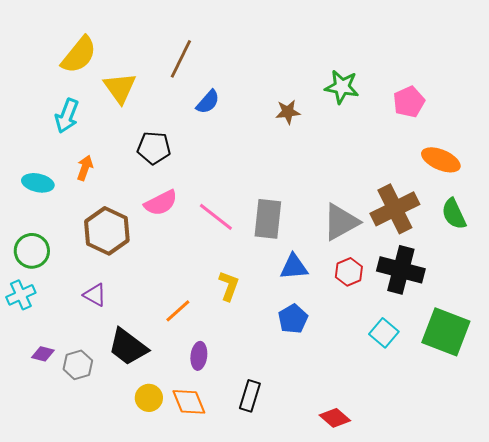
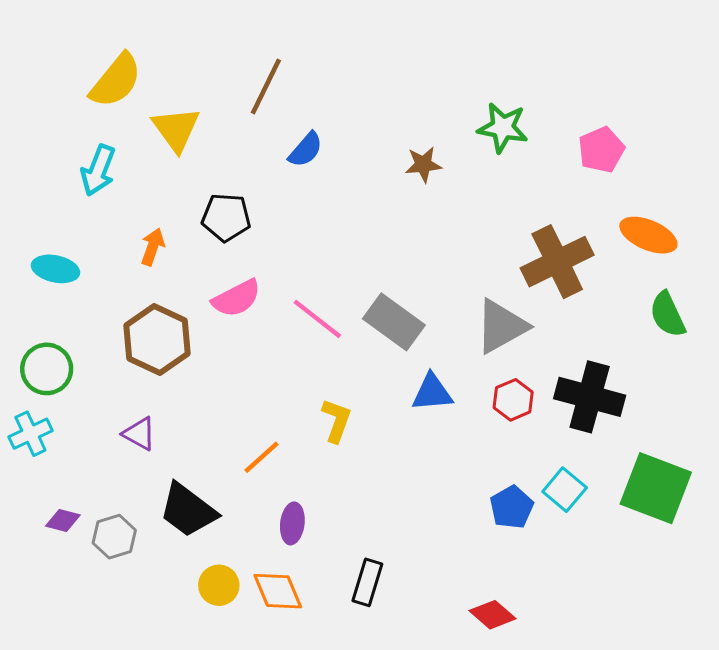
orange arrow: (85, 168) -> (153, 247), moved
brown cross: (395, 209) -> (557, 262), moved
gray rectangle: (268, 219) -> (394, 322), turned -60
blue pentagon: (293, 319) -> (512, 507), moved

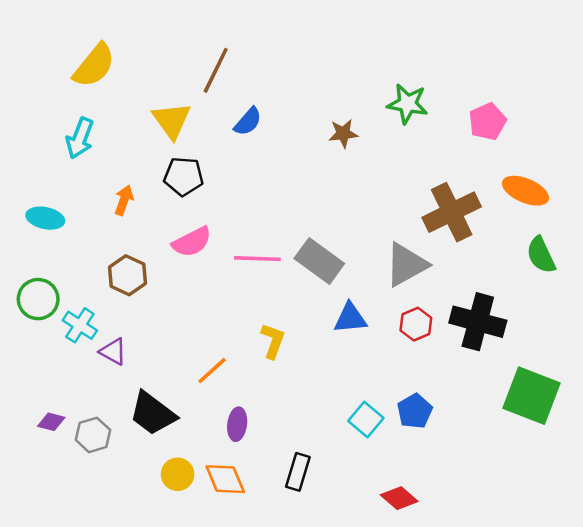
yellow triangle: (176, 129) -> (172, 120), moved
pink line: (317, 319) -> (257, 259), turned -36
brown hexagon: (157, 340) -> (128, 275), size x0.7
cyan cross: (30, 434) -> (80, 325), moved, turned -32
cyan square: (565, 490) -> (366, 419), moved

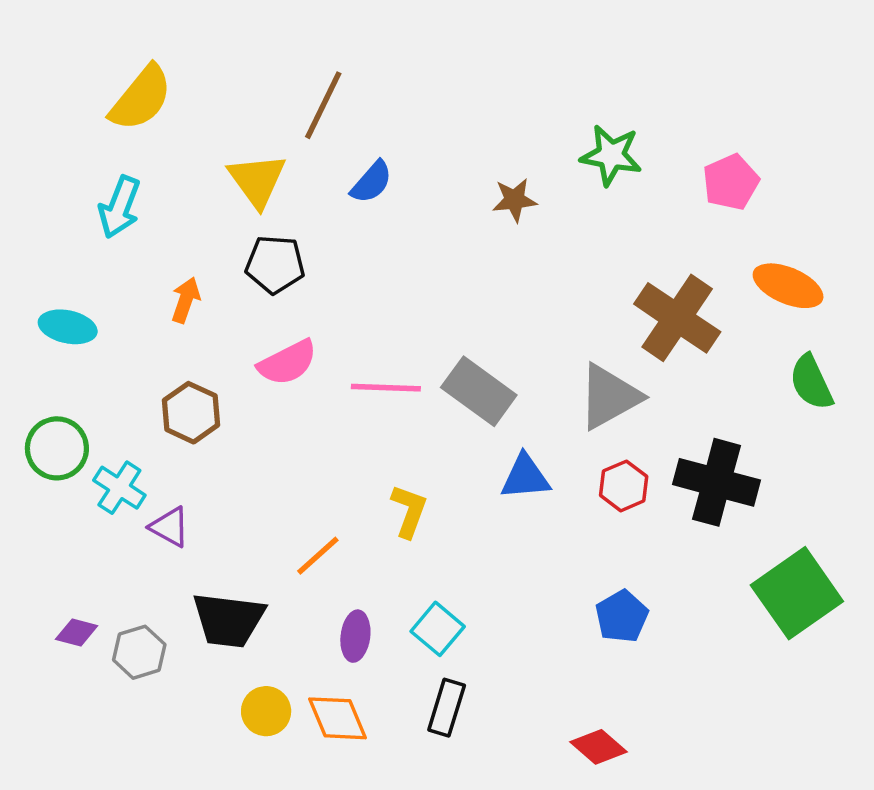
brown cross: (452, 212) -> (677, 318), turned -30
green square: (531, 396) -> (797, 593), turned 34
black trapezoid: (153, 413) -> (229, 620), turned -30
cyan square: (366, 419) -> (438, 629), moved

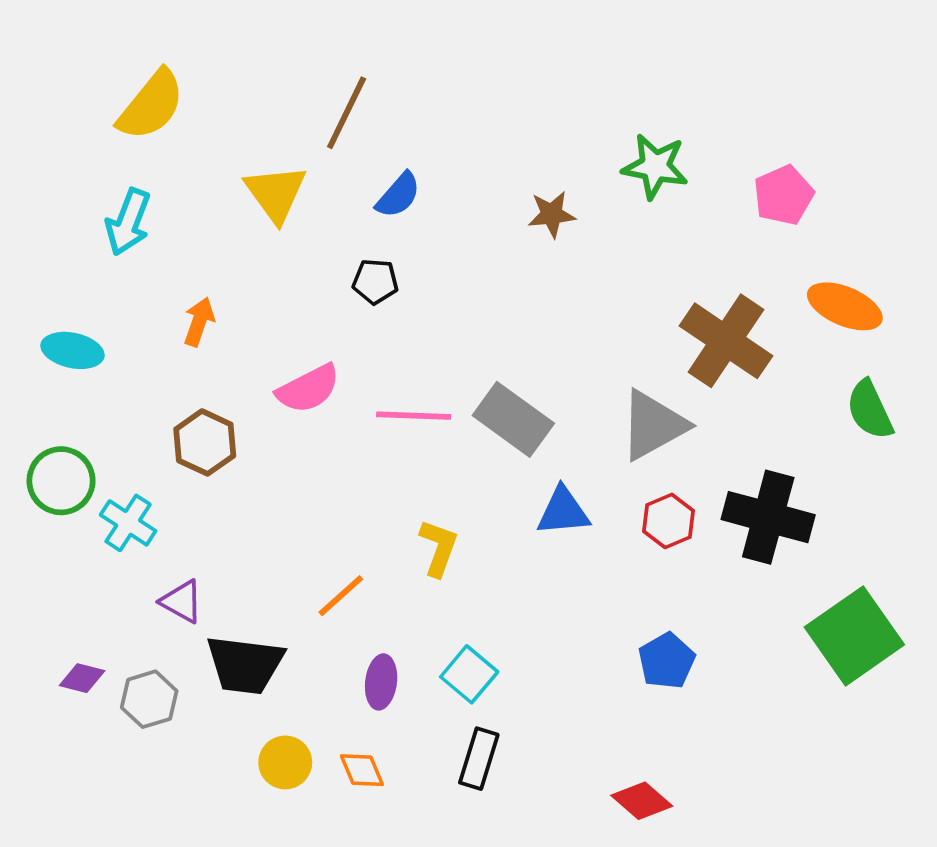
black pentagon: (275, 264) -> (375, 281), moved, size x0.7
purple triangle: (170, 527) -> (182, 601), moved
orange diamond: (338, 718) -> (362, 770), size x0.7

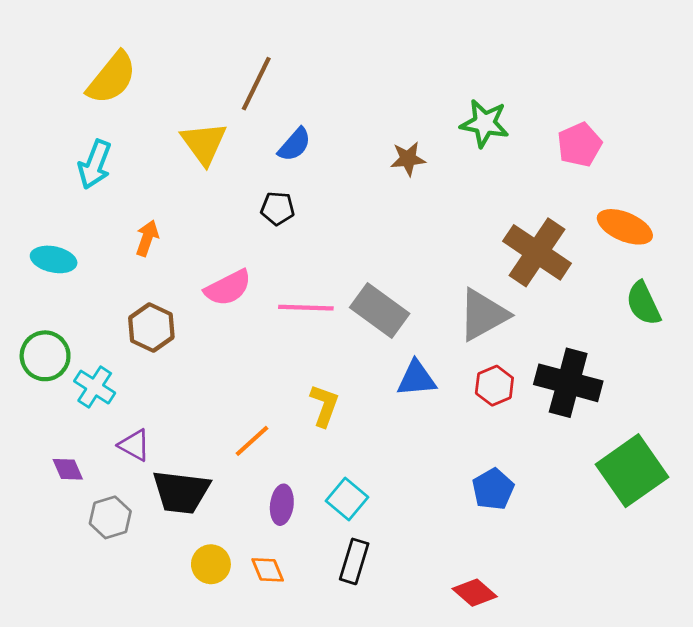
purple diamond: (82, 678) -> (68, 469), moved, turned 52

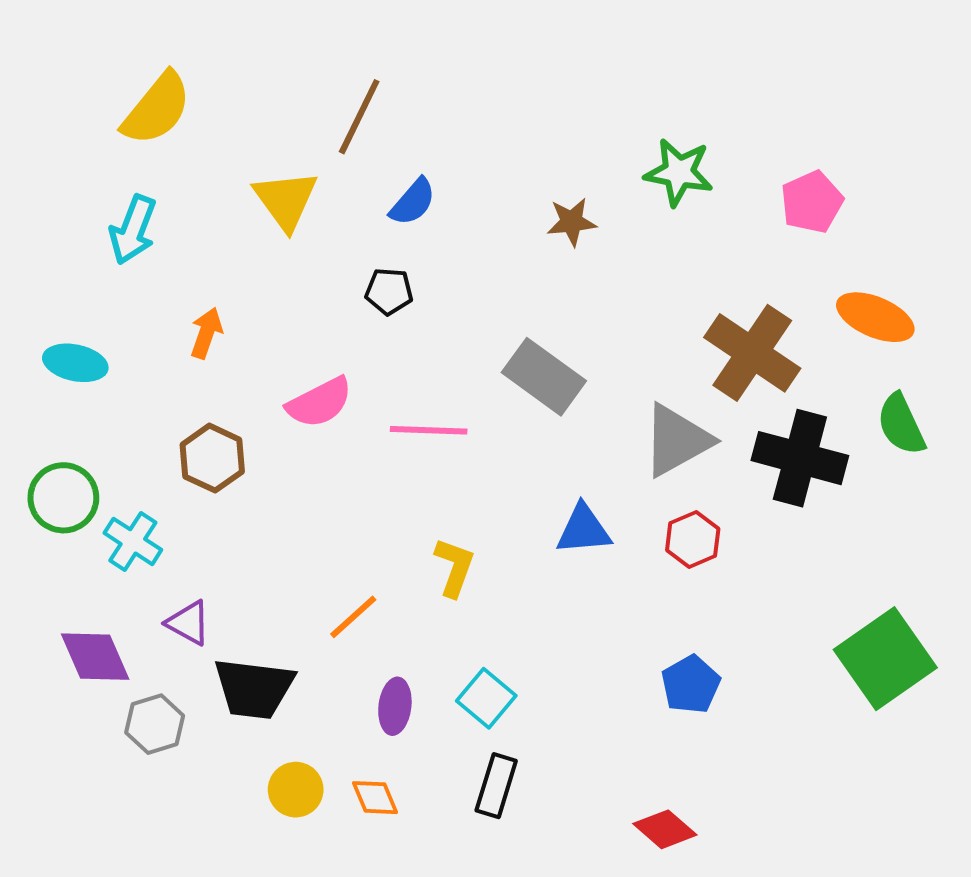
gray rectangle: (380, 310) -> (544, 377), moved
black cross: (568, 383) -> (800, 458), moved
purple diamond: (68, 469) -> (95, 657), size x1.6

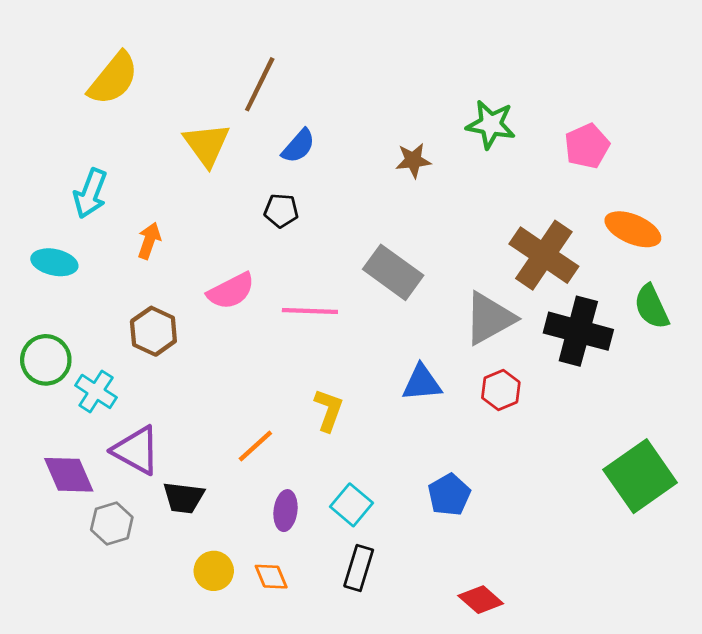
cyan arrow: (133, 230) -> (90, 193), moved
purple triangle: (188, 623) -> (136, 450), size x1.5
blue pentagon: (691, 684) -> (449, 495), moved
black trapezoid: (254, 688) -> (184, 498), size x0.7

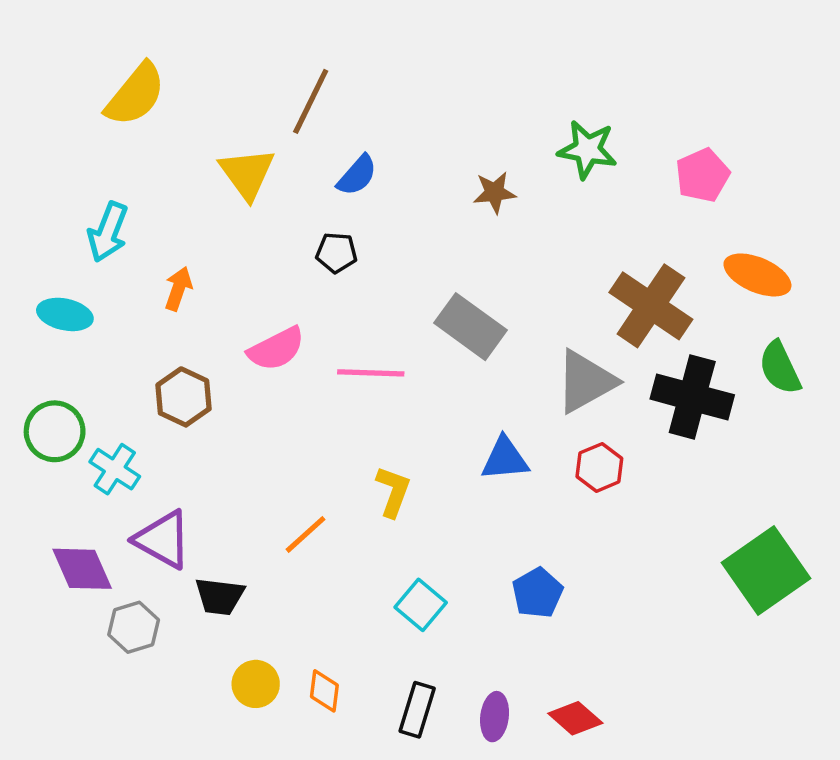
purple ellipse: (286, 511) -> (495, 717), moved
black rectangle: (359, 568) -> (417, 710), moved
orange diamond: (271, 577) -> (324, 691), turned 30

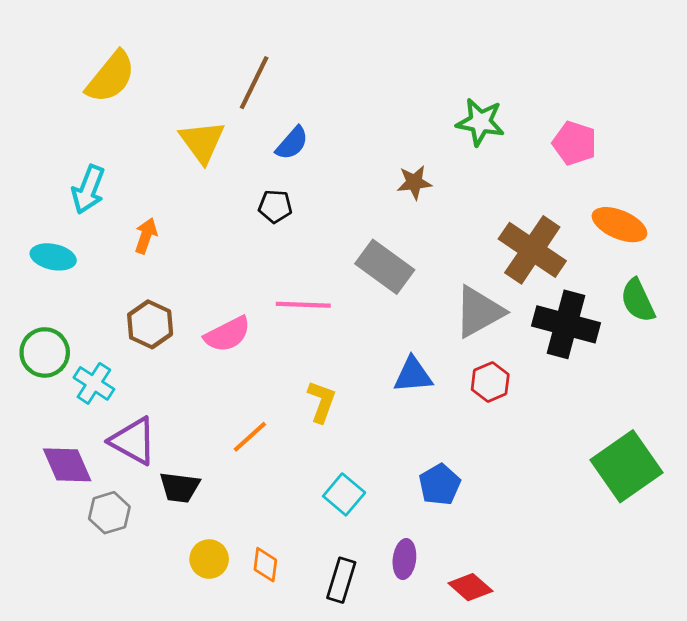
pink pentagon: (702, 175) -> (574, 143), turned -30
brown star: (495, 192) -> (414, 182), moved
pink semicircle: (276, 349) -> (227, 334), moved
purple ellipse: (495, 717) -> (404, 559), moved

